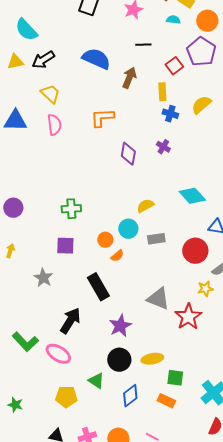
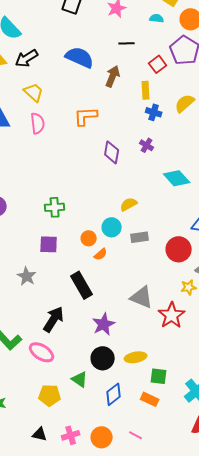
cyan diamond: (192, 196) -> (177, 178), moved

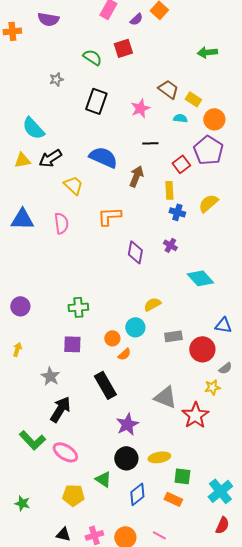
yellow trapezoid: (34, 92) -> (73, 185), moved
gray rectangle: (140, 237) -> (173, 336), moved
black arrow: (54, 319) -> (60, 409), moved

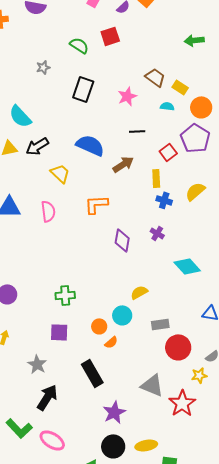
brown arrow: (136, 176) -> (123, 164), turned 35
red circle: (202, 349) -> (178, 347), moved

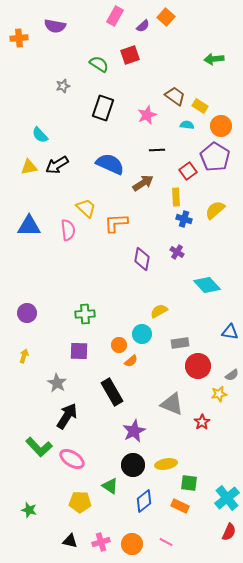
cyan semicircle: (20, 116) -> (40, 135), size x0.7
yellow trapezoid: (60, 173) -> (86, 208), moved
red star: (182, 403) -> (202, 422), size x0.6

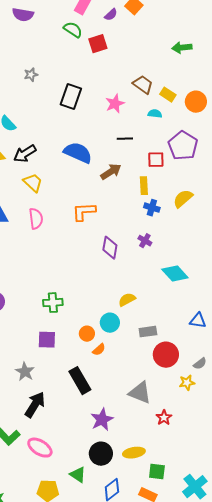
green semicircle: (99, 64) -> (73, 30), moved
orange circle: (221, 126) -> (196, 102), moved
red square: (188, 171) -> (156, 160), turned 36
yellow trapezoid: (86, 208) -> (33, 183), moved
red star: (202, 422) -> (164, 418), moved

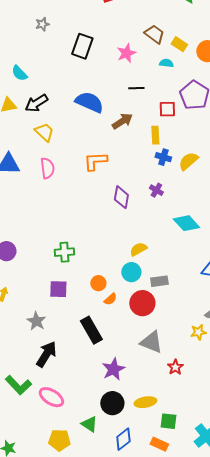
yellow semicircle: (183, 199) -> (188, 161), moved
cyan circle: (110, 323) -> (131, 272), moved
red circle: (166, 355) -> (142, 303), moved

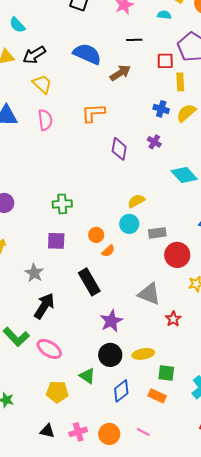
yellow rectangle: (155, 135) -> (180, 82), moved
red circle: (142, 303) -> (177, 255), moved

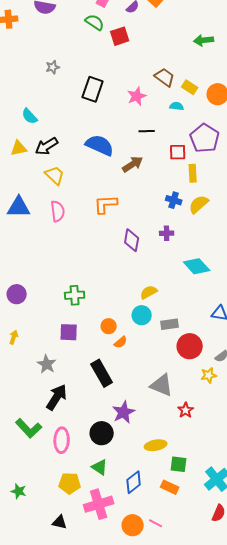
purple cross: (154, 142) -> (167, 233), turned -32
pink ellipse: (49, 349) -> (62, 440), turned 60
black circle: (110, 355) -> (102, 433), moved
pink cross: (78, 432) -> (99, 504), moved, size x1.6
orange circle: (109, 434) -> (133, 525), moved

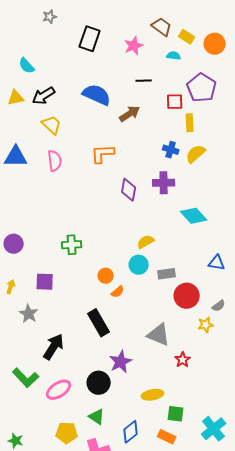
purple cross: (167, 233) -> (164, 183), size x1.5
purple square: (69, 332) -> (45, 282), moved
gray star: (47, 364) -> (29, 314), moved
pink ellipse: (62, 440) -> (59, 390), turned 55

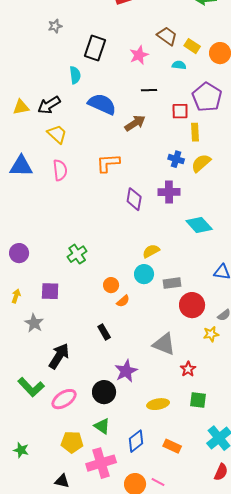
cyan semicircle: (27, 66) -> (75, 75), moved, turned -144
green cross: (72, 245) -> (77, 254), turned -30
black rectangle: (99, 323) -> (104, 332), size x0.6
green square: (176, 414) -> (198, 400), moved

